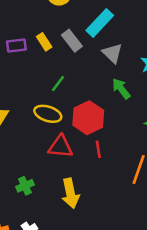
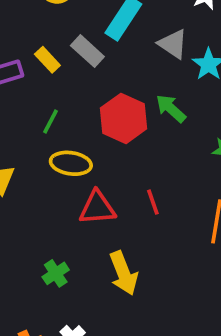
gray triangle: (112, 53) -> (173, 44), moved
green line: (58, 84) -> (50, 122), moved
red hexagon: (88, 118) -> (123, 118), moved

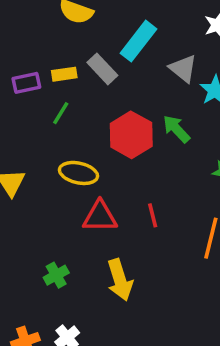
yellow rectangle: (47, 60) -> (64, 74), turned -60
green line: (50, 122) -> (61, 113), moved

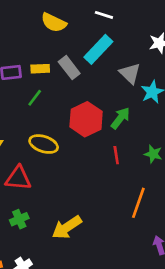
green arrow: (176, 129) -> (120, 118), turned 75
red line: (153, 215) -> (116, 155), moved
red triangle: (100, 217) -> (18, 178), moved
yellow arrow: (120, 280) -> (67, 227), turned 68

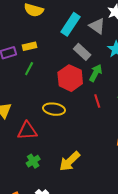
gray rectangle: (69, 68) -> (82, 52), moved
gray triangle: (130, 73) -> (97, 26), moved
yellow ellipse: (44, 144) -> (54, 109), moved

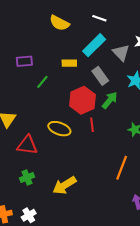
yellow rectangle: (30, 46) -> (69, 63), moved
red line: (97, 101) -> (92, 125), moved

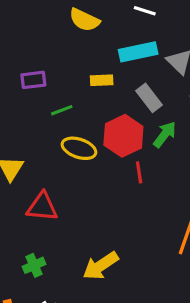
cyan rectangle: (94, 45) -> (138, 52), turned 35
green line: (42, 82) -> (62, 110), turned 32
yellow ellipse: (59, 129) -> (79, 148), moved
green cross: (27, 178) -> (34, 265), moved

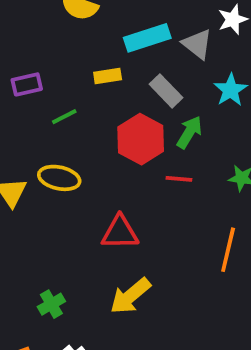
yellow ellipse: (79, 148) -> (59, 178), moved
red line: (139, 172) -> (179, 179), moved, turned -70
red triangle: (42, 207) -> (120, 232), moved

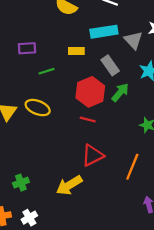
red line: (179, 179) -> (88, 119), moved
red triangle: (120, 232) -> (93, 155), moved, turned -35

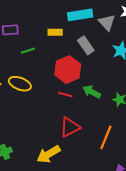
green arrow: (120, 92) -> (92, 92), moved, turned -102

